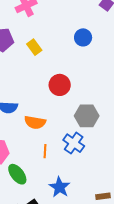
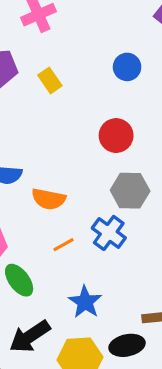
red circle: (60, 85) -> (116, 136), moved
orange line: (45, 151) -> (63, 245), turned 56

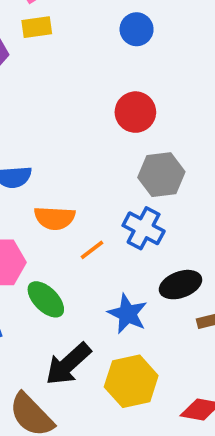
yellow rectangle: (50, 80) -> (37, 27), moved, turned -55
orange semicircle: (49, 199) -> (55, 218), moved
black ellipse: (127, 345) -> (180, 285), moved

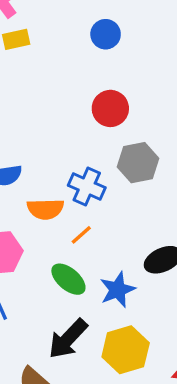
blue cross: (144, 228) -> (87, 187), moved
green ellipse: (46, 299) -> (68, 279), moved
blue star: (128, 314) -> (118, 290), turned 30

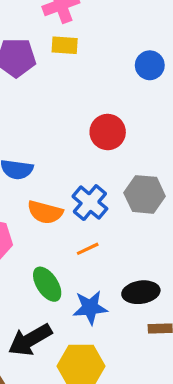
red circle: (110, 108) -> (108, 132), moved
orange line: (81, 235) -> (88, 249), moved

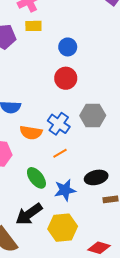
blue circle: (150, 65) -> (68, 47), moved

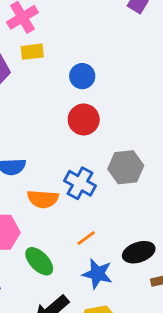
orange line: (60, 153) -> (86, 238), moved
green ellipse: (36, 178) -> (39, 261), moved
blue star: (65, 190) -> (97, 274), turned 30

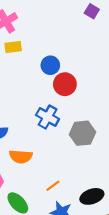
red circle: (84, 119) -> (65, 84), moved
blue cross: (80, 183) -> (48, 117), moved

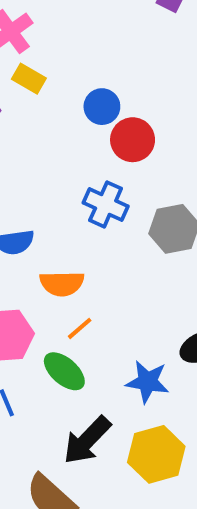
yellow rectangle: (13, 47) -> (29, 79), turned 42
orange line: (53, 186) -> (80, 328), moved

